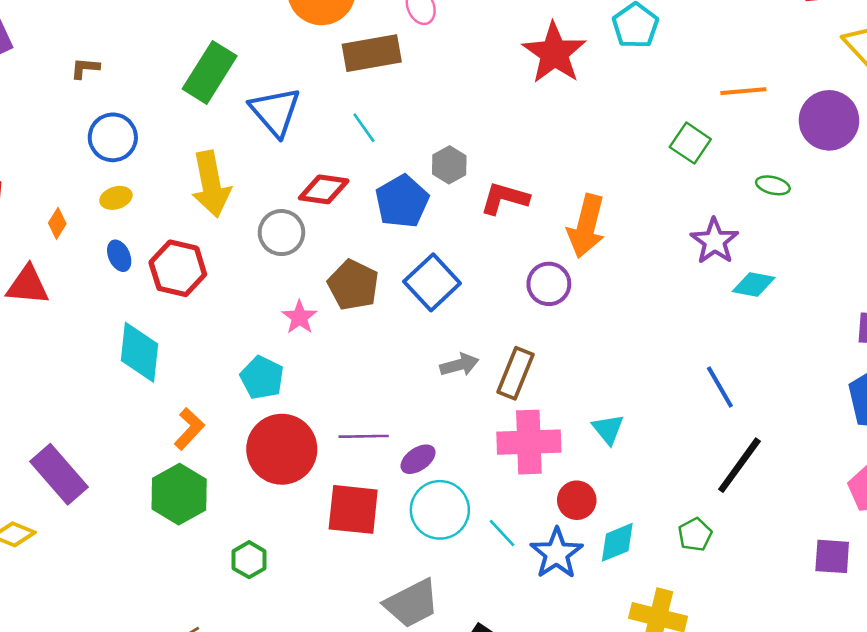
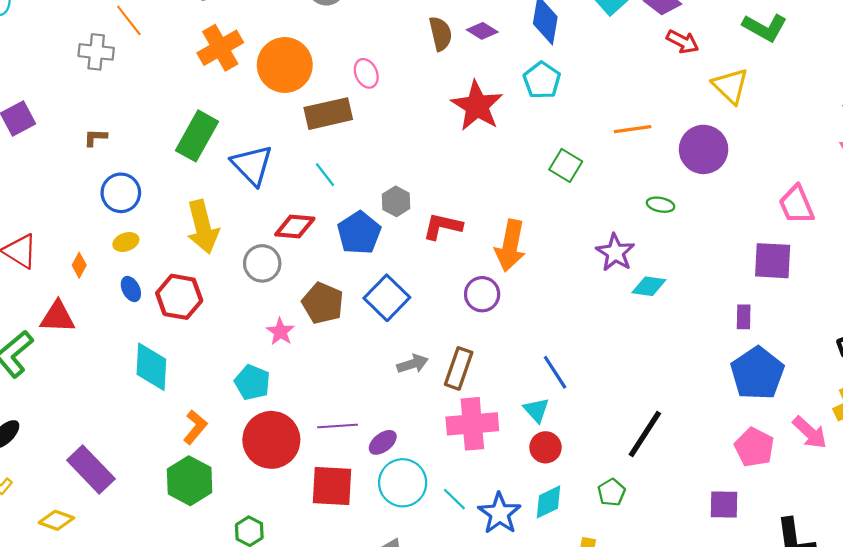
green square: (690, 143) -> (566, 165), moved
blue line: (720, 387) -> (555, 372), moved
red circle: (577, 500) -> (546, 447), moved

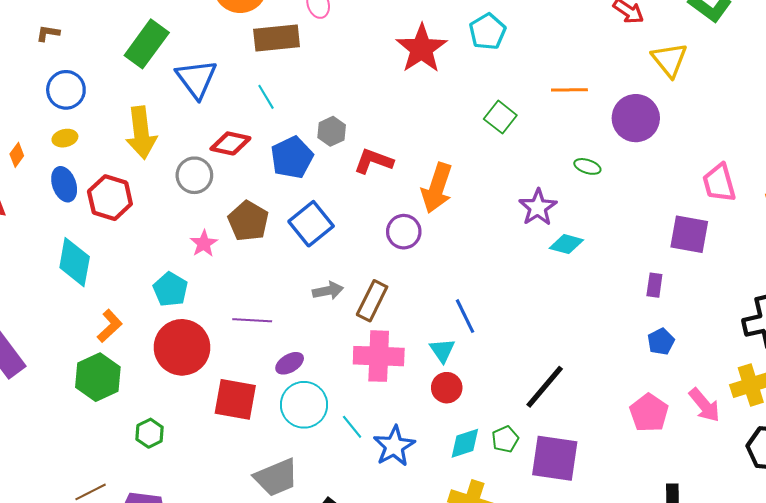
blue ellipse: (131, 289) -> (64, 184), size x1.4
blue pentagon: (757, 373) -> (661, 342), size x0.5
purple line: (338, 426) -> (252, 320), moved
cyan diamond: (549, 502) -> (465, 443), moved
purple square: (724, 504) -> (555, 458), moved, size x1.6

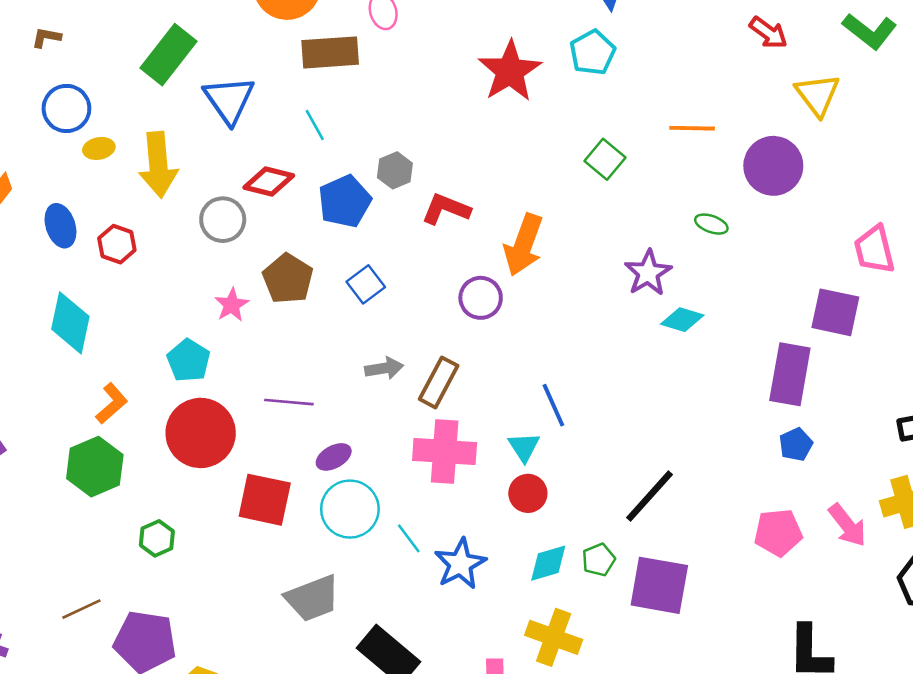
yellow ellipse: (65, 138) -> (99, 148), moved
red hexagon: (110, 198) -> (117, 244), size x0.7
blue square: (311, 224) -> (366, 284), size x0.7
purple rectangle: (654, 285) -> (790, 374), size x2.0
pink pentagon: (649, 413) -> (778, 533), turned 30

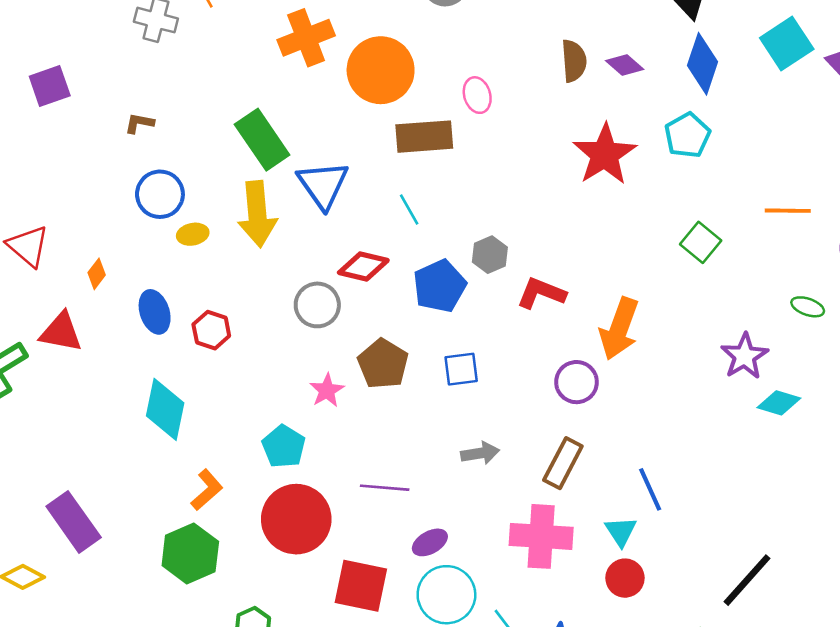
green rectangle: (168, 55) -> (262, 140), turned -72
yellow arrow: (158, 165) -> (257, 214), moved
blue square: (366, 284) -> (461, 369), turned 30
brown rectangle: (439, 382) -> (563, 463), moved

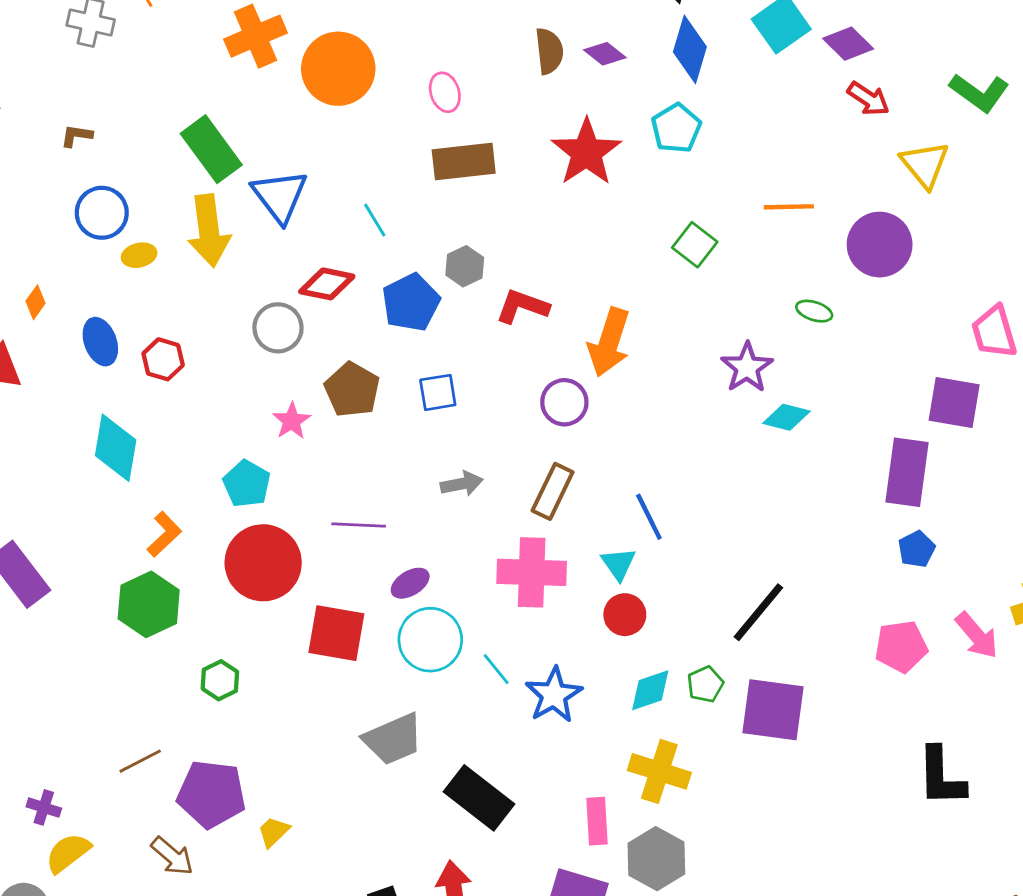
brown rectangle: (424, 137) -> (464, 161), moved

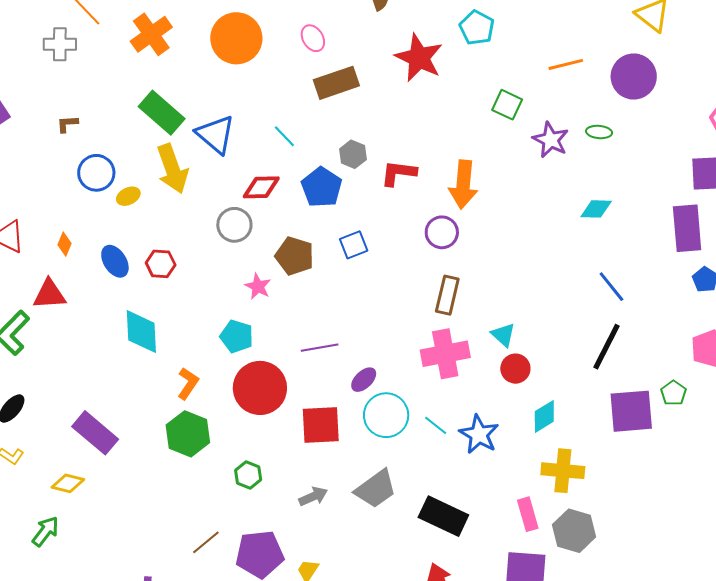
orange cross: (256, 36) -> (151, 34), moved
purple star: (747, 367) -> (551, 140), moved
gray arrow: (462, 484) -> (313, 496), moved
blue line: (649, 517) -> (611, 287), moved
green pentagon: (705, 684) -> (673, 393), moved

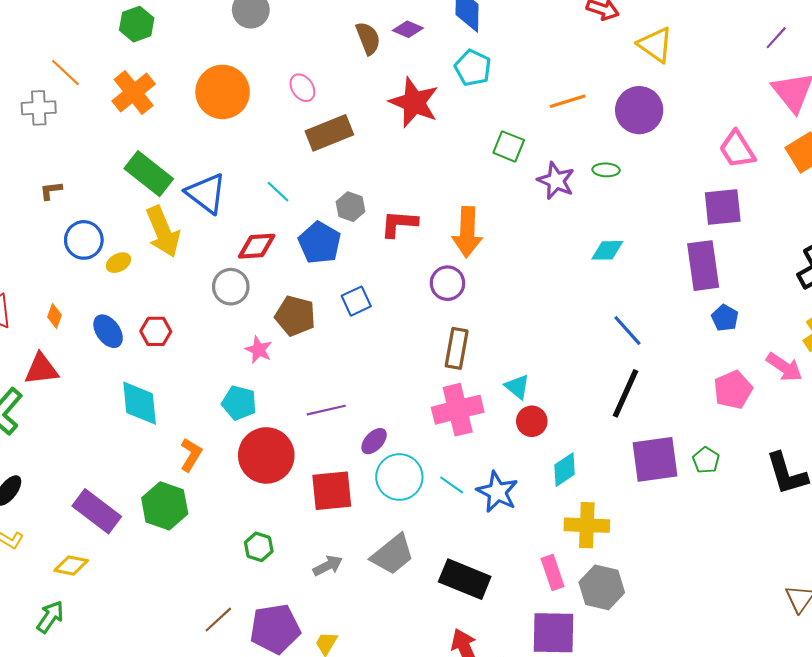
green pentagon: (673, 393) -> (706, 460), moved
green hexagon: (188, 434) -> (165, 506), moved

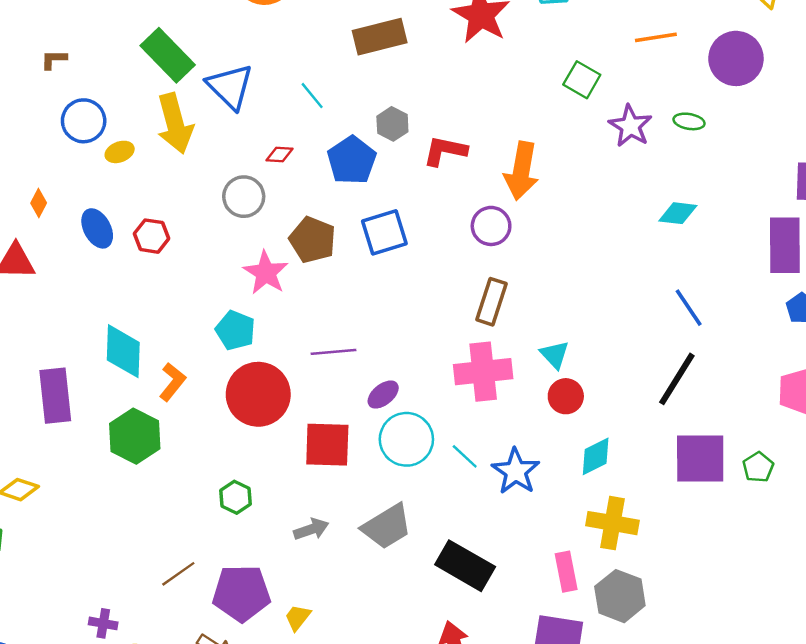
red diamond: (257, 246) -> (279, 154), size x0.6
blue square: (356, 301) -> (384, 232), size x1.4
pink star: (259, 350) -> (266, 273), size x1.4
cyan diamond: (140, 403) -> (123, 351), moved
purple rectangle: (97, 511) -> (55, 396), moved, turned 39

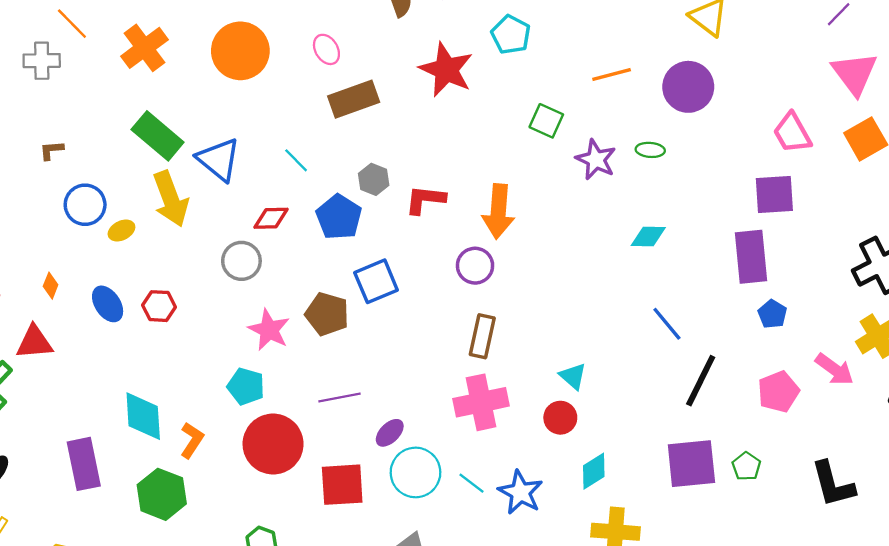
red diamond: (279, 154) -> (271, 218), size x1.4
brown pentagon: (313, 240) -> (327, 314), moved
cyan triangle: (555, 355) -> (573, 376), moved
black line: (677, 379) -> (701, 381), moved

